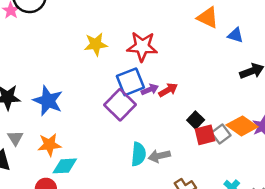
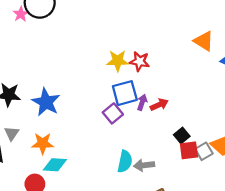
yellow star: (96, 44) -> (118, 61), moved
red star: (142, 47) -> (140, 61), size x0.7
purple arrow: (150, 90) -> (142, 102), turned -56
purple square: (120, 105) -> (113, 113), size x0.7

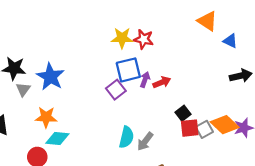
gray triangle: (12, 133) -> (23, 89), moved
gray arrow: (144, 165) -> (145, 141), turned -48

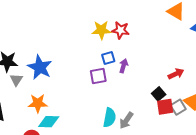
blue square: (128, 70) -> (108, 58), size x0.6
red arrow: (162, 82) -> (176, 74), moved
purple square: (116, 90) -> (98, 76), turned 30

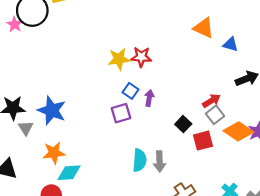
blue square: (108, 58) -> (131, 91), turned -32
black square: (159, 94) -> (183, 124), moved
gray square: (178, 107) -> (215, 115), moved
gray arrow: (126, 120) -> (160, 162), turned -30

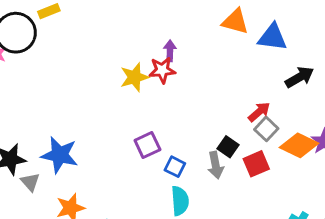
blue triangle: (231, 44) -> (272, 37), size x1.5
blue square: (131, 91) -> (175, 167), moved
purple arrow: (149, 98) -> (170, 51), moved
gray arrow: (160, 162) -> (216, 165), moved

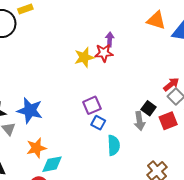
blue square: (175, 167) -> (98, 123), moved

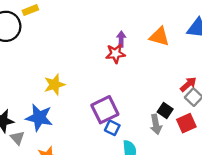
orange triangle: (156, 20) -> (159, 37), moved
yellow star: (84, 57) -> (54, 85), moved
purple square: (92, 105) -> (105, 110), size x1.4

